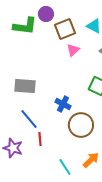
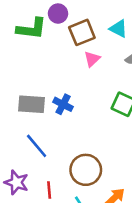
blue cross: (63, 104) -> (63, 104), moved
brown circle: (81, 125) -> (86, 170), moved
red line: (40, 139) -> (49, 190), moved

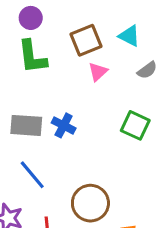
purple circle: (58, 14) -> (31, 18), moved
green L-shape: (32, 29) -> (32, 57), moved, turned 76

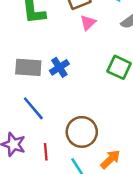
blue cross: (64, 125) -> (59, 67), turned 30

